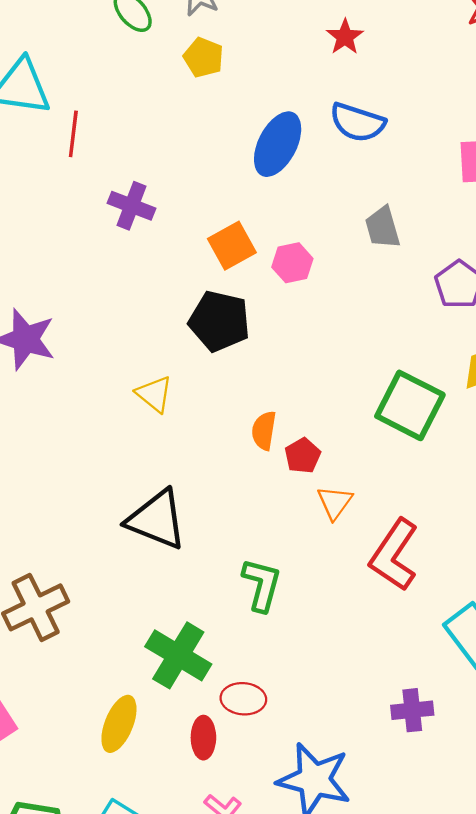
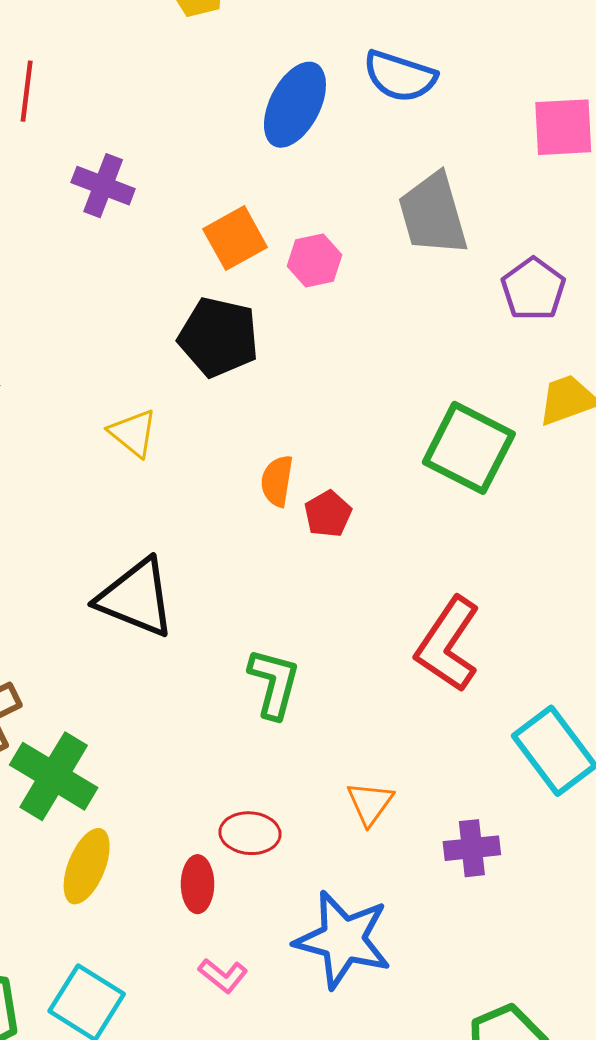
gray trapezoid: (383, 227) -> (433, 214), size x1.5
orange triangle: (335, 502) -> (370, 803), moved
green cross: (178, 655) -> (54, 776), moved

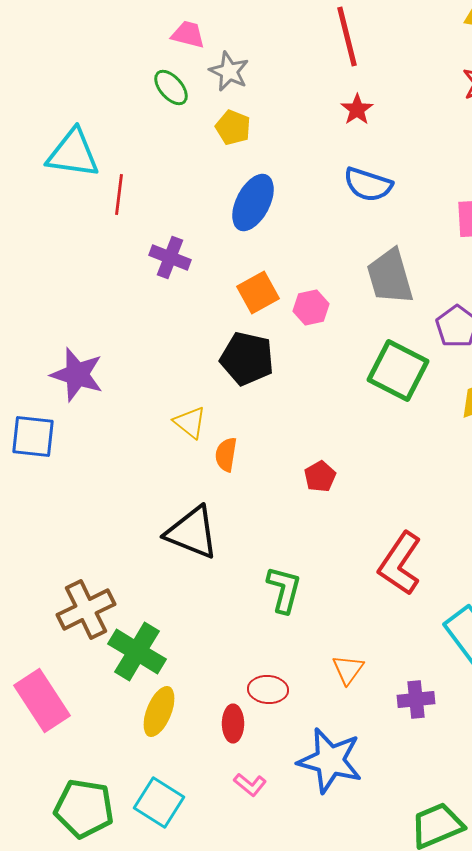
blue ellipse: (295, 105) -> (253, 202), moved
green square: (469, 448) -> (398, 370), moved
orange semicircle: (277, 481) -> (226, 454), moved

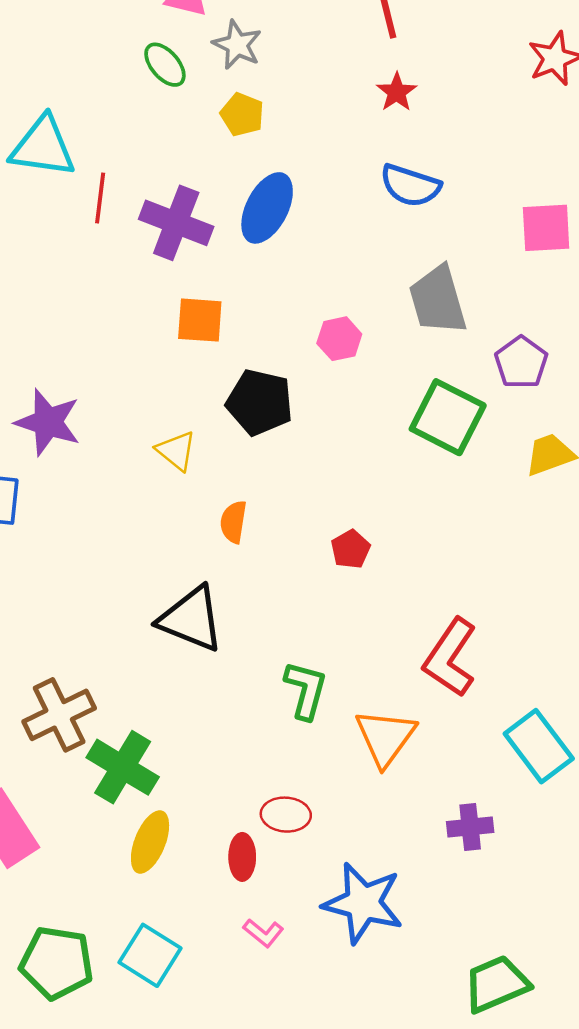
purple cross: (170, 258) -> (176, 223), moved, size x1.4
orange square: (258, 292) -> (200, 320), moved, turned 33
yellow triangle: (190, 422) -> (176, 451), moved
orange triangle: (348, 670) -> (385, 737), moved, size x1.6

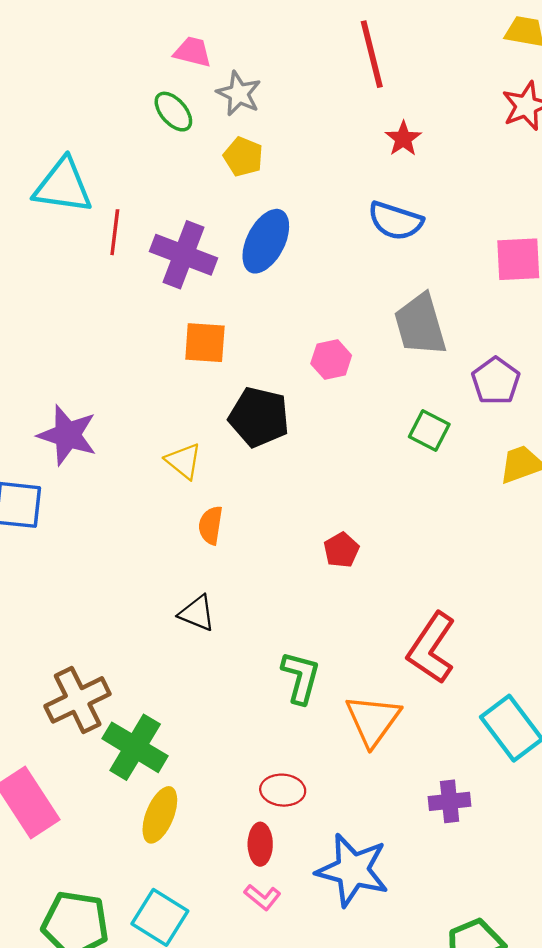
red star: (397, 92) -> (403, 139), moved
green square: (448, 417) -> (429, 431), size x0.6
orange semicircle: (233, 522) -> (211, 525), moved
black triangle: (191, 619) -> (197, 613), size x0.6
red ellipse: (242, 857) -> (260, 844), moved

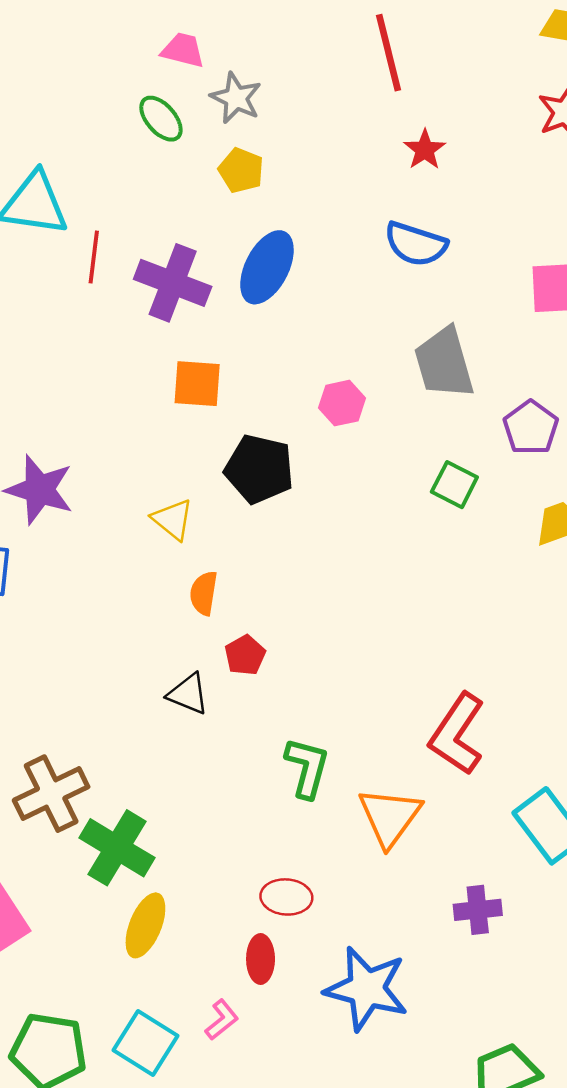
red pentagon: (341, 550) -> (245, 655), moved
pink L-shape: (262, 897) -> (222, 1020), moved, turned -78

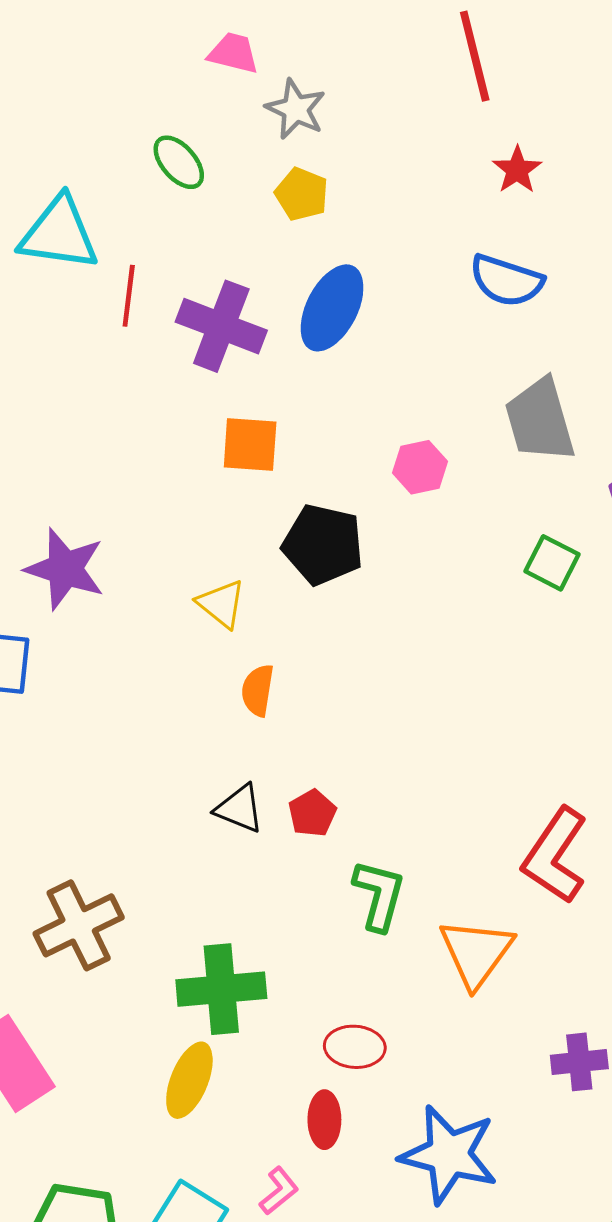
green ellipse: (161, 119) -> (179, 162), moved
red pentagon: (245, 655) -> (312, 813), moved
green cross: (117, 848) -> (221, 989), moved, turned -36

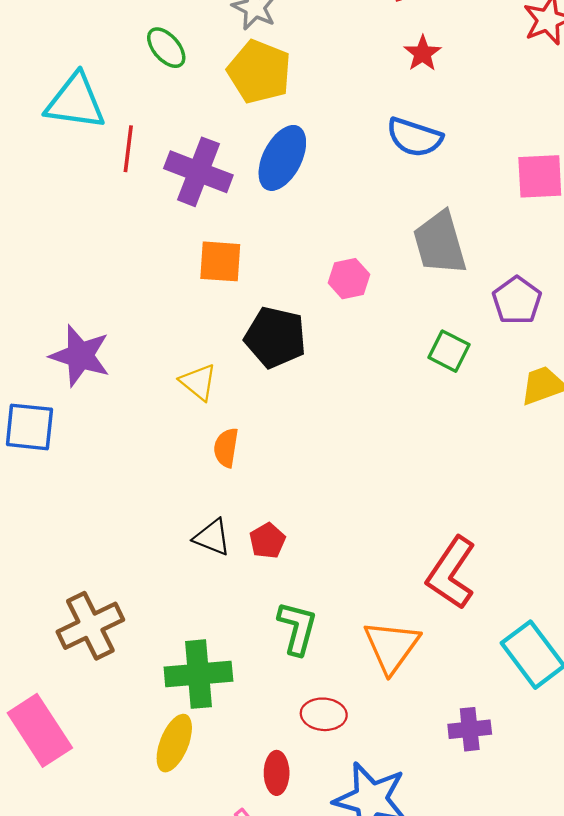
yellow pentagon: (302, 194) -> (259, 72), size x1.6
green L-shape: (379, 895) -> (297, 628), moved
red ellipse: (355, 1047) -> (324, 714), moved

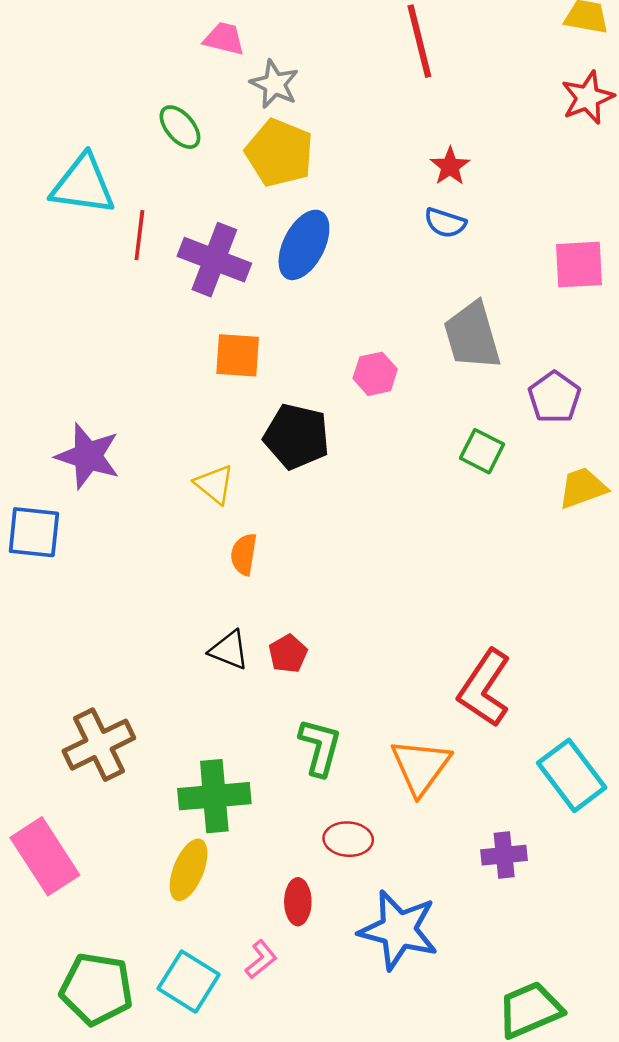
red star: (423, 53) -> (450, 166), moved
blue semicircle: (415, 137) -> (445, 223), size x0.7

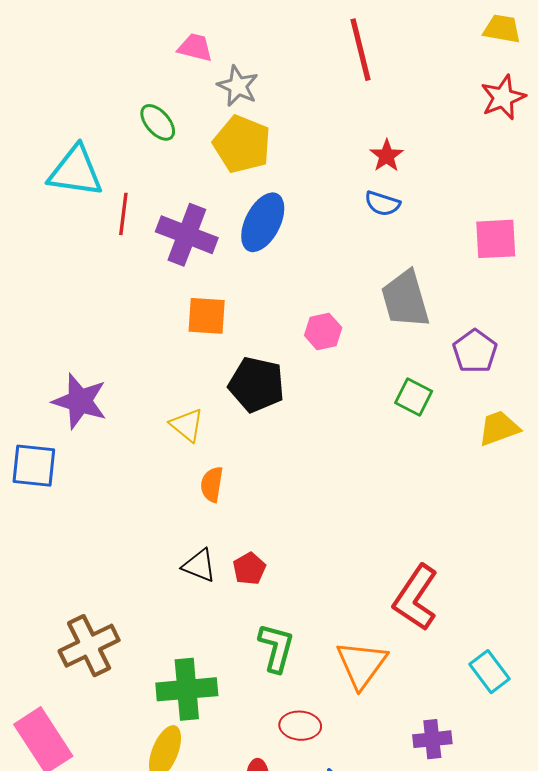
cyan rectangle: (572, 775) -> (490, 672), size x0.7

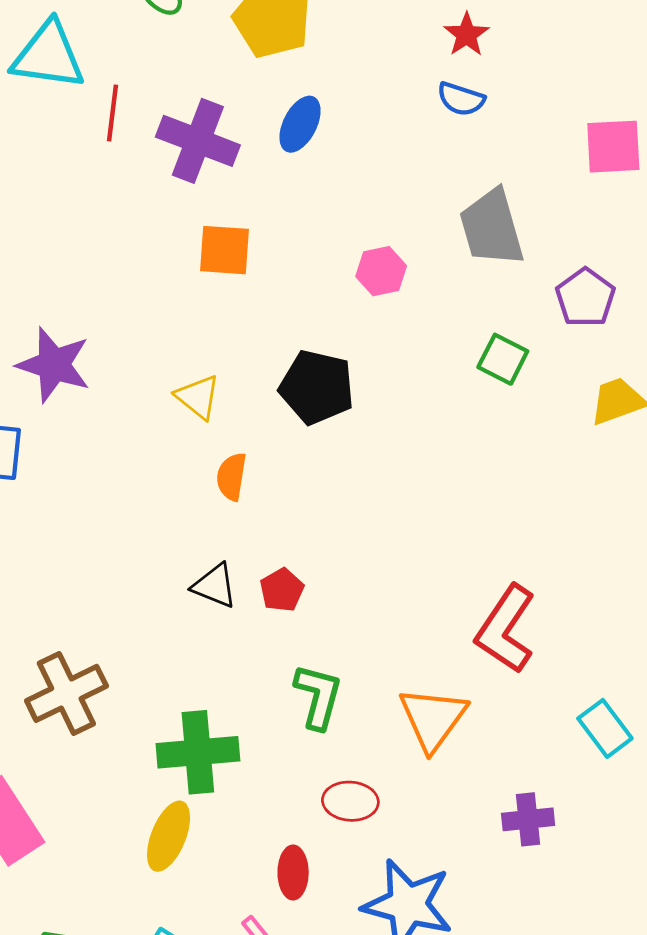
blue ellipse: (263, 222) -> (300, 124), size x0.7
black pentagon: (257, 385) -> (317, 387), moved

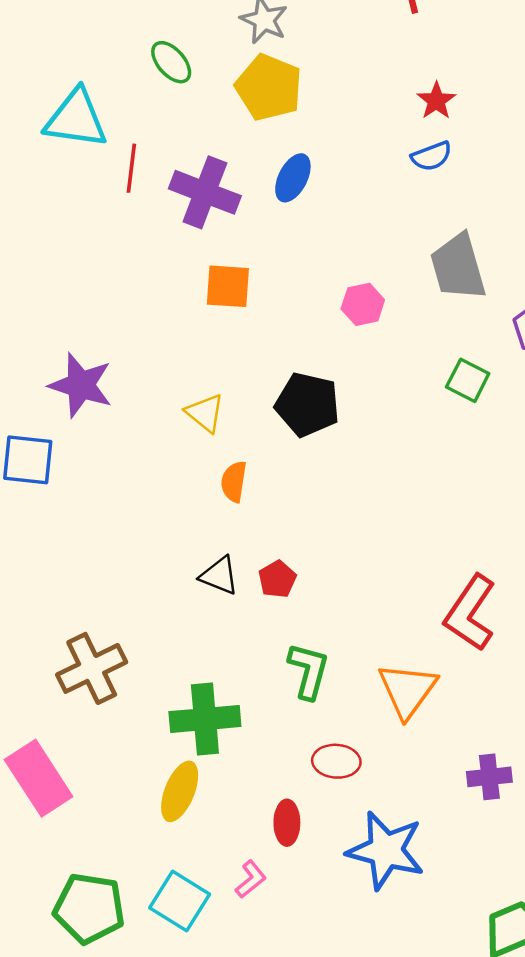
blue semicircle: (461, 99) -> (432, 156), turned -39

